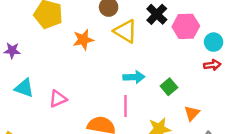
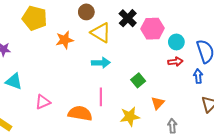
cyan arrow: (134, 77) -> (101, 63), moved
pink triangle: (58, 99) -> (43, 102), moved

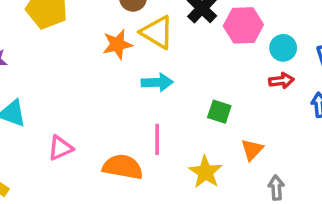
orange star: (65, 40) -> (117, 44), moved
green square: (138, 80) -> (219, 112), turned -32
yellow star: (130, 117) -> (205, 172), turned -30

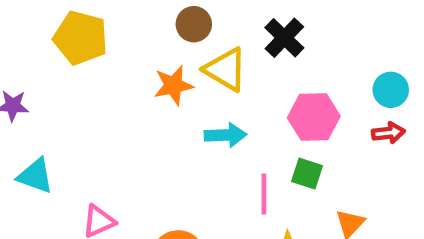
pink hexagon: (243, 25) -> (314, 117), moved
pink line: (157, 139) -> (264, 194), moved

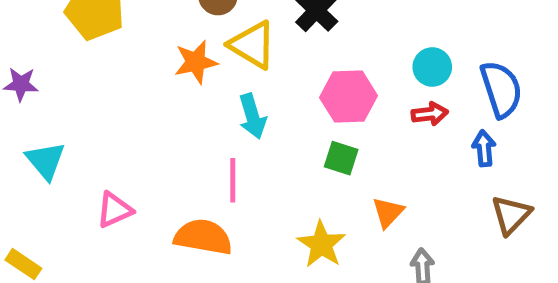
cyan arrow: (225, 135) -> (252, 116), turned 75
cyan triangle: (35, 176) -> (46, 161), turned 30
pink line: (264, 194) -> (233, 180), moved

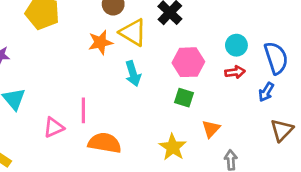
blue arrow: (484, 148) -> (266, 92), turned -144
pink line: (233, 180) -> (83, 110), moved

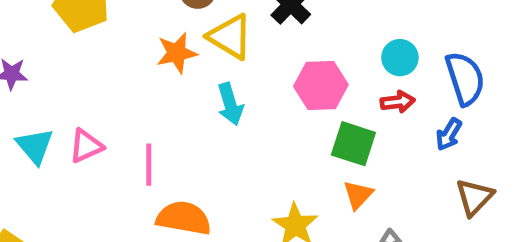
green square: (184, 98) -> (353, 144), moved, size x1.4
pink triangle: (54, 127) -> (86, 146), moved

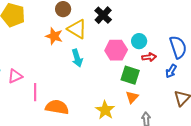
orange star: (177, 53) -> (54, 36), turned 30
cyan circle: (400, 58) -> (139, 41), moved
pink line: (149, 165) -> (35, 92), moved

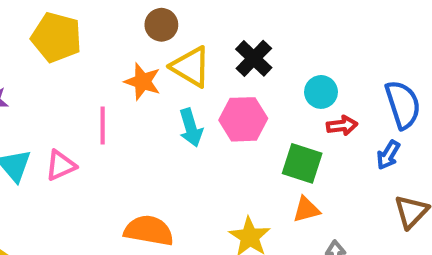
black cross: (103, 15) -> (254, 58), moved
pink hexagon: (116, 50) -> (243, 119), moved
pink line: (35, 92) -> (103, 126), moved
orange triangle: (132, 97) -> (306, 210), turned 32

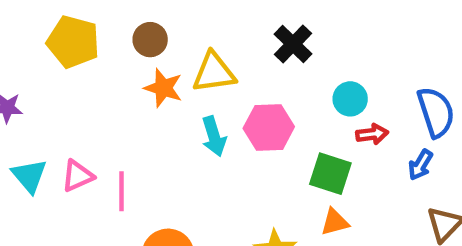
brown circle: (161, 25) -> (150, 40), moved
black cross: (254, 58) -> (293, 44), moved
yellow triangle: (191, 67) -> (214, 73), turned -39
pink line: (103, 126) -> (122, 191), moved

